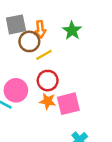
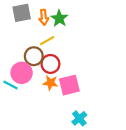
green star: (72, 30) -> (59, 18), moved
brown circle: (29, 41) -> (34, 56), moved

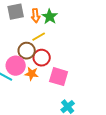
orange star: (50, 83) -> (32, 74), moved
pink square: (69, 85) -> (59, 77), turned 30

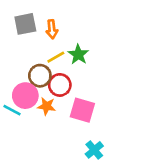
green star: (50, 17) -> (78, 54), moved

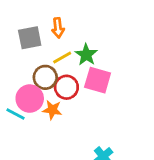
gray square: (25, 24) -> (30, 38), moved
pink square: (82, 110) -> (98, 80), moved

